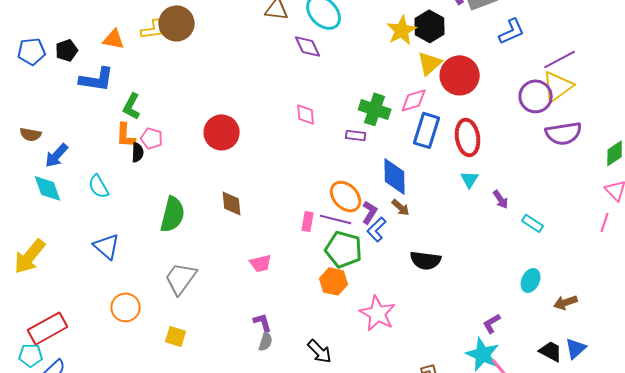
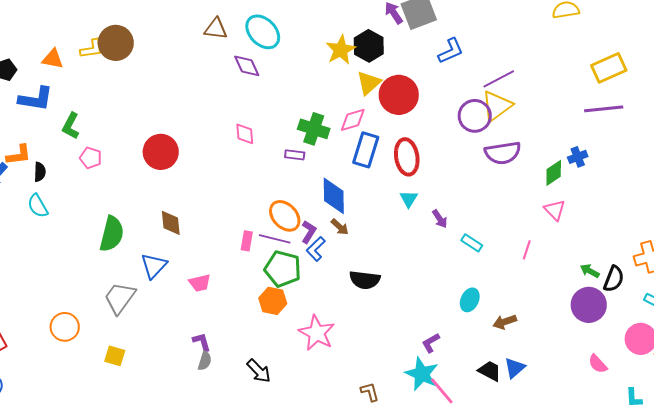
orange L-shape: (126, 135) -> (19, 155), moved, turned -100
black semicircle: (138, 152) -> (40, 172), moved
pink line: (605, 222) -> (527, 250), moved
blue triangle: (107, 246) -> (154, 266), moved, turned 32

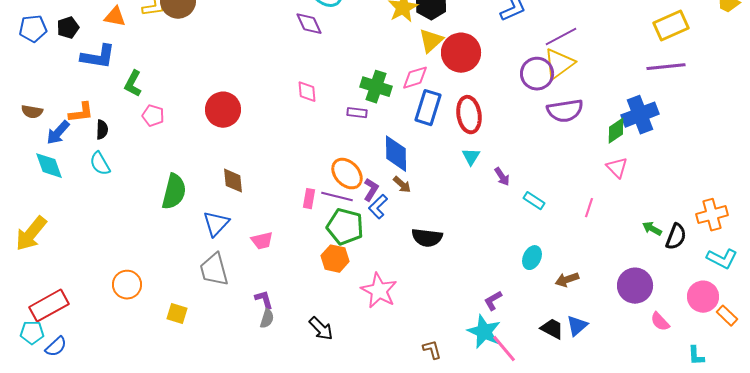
blue cross: (578, 157) -> (640, 115), size x1.8
gray trapezoid: (120, 298) -> (214, 270), moved, turned -51
purple circle: (589, 305) -> (635, 286), moved

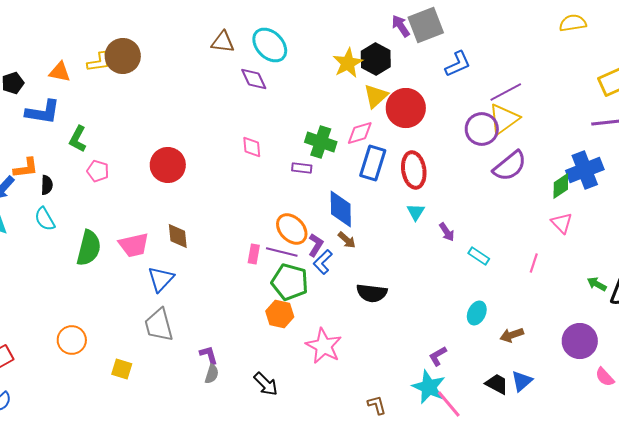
purple semicircle: (565, 111) -> (510, 166), turned -30
green semicircle: (174, 192) -> (89, 248), moved
pink trapezoid: (262, 241) -> (134, 245), moved, size x1.4

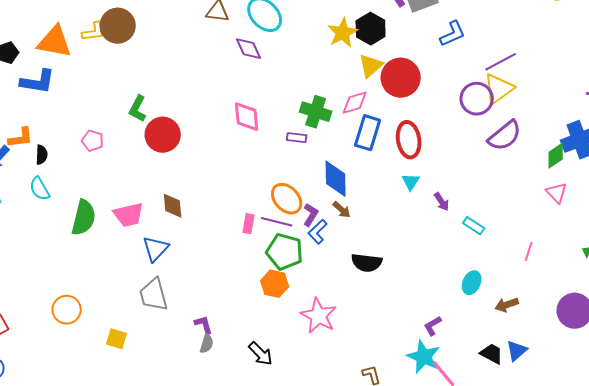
orange triangle: (60, 72) -> (55, 42), size x1.6
green L-shape: (78, 139) -> (138, 109), moved
pink diamond: (252, 147) -> (247, 117), size x1.4
pink line: (534, 263) -> (529, 252), moved

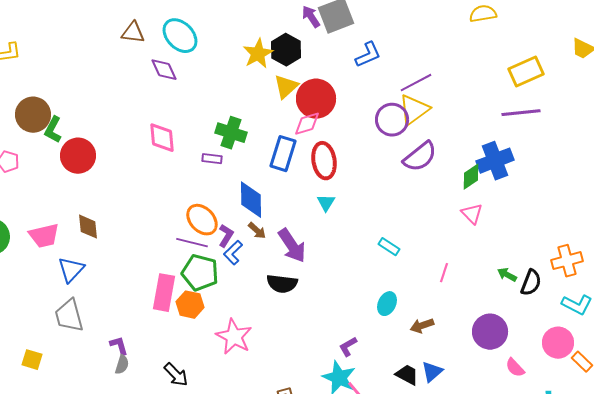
brown circle: (118, 26) -> (33, 115), moved
pink diamond: (355, 103) -> (307, 124), moved
purple arrow: (442, 202) -> (292, 246), moved, size x1.8
pink rectangle: (249, 224) -> (164, 293), moved, size x1.8

